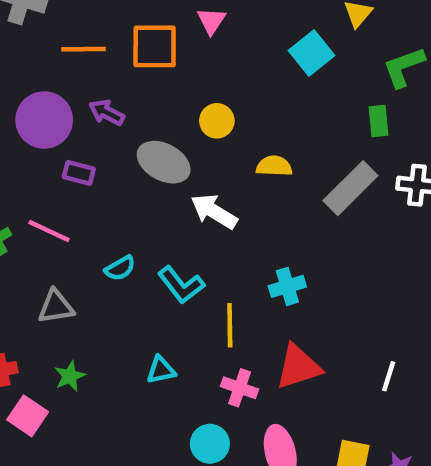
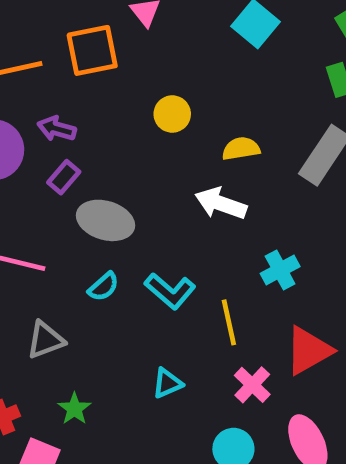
gray ellipse: (164, 162) -> (106, 220), moved
purple rectangle: (79, 173) -> (64, 177), moved, turned -52
white arrow: (214, 211) -> (221, 203), moved
pink cross: (240, 388) -> (252, 385), turned 36

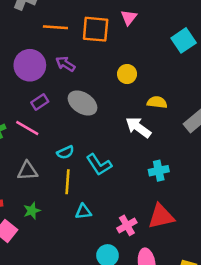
purple rectangle: (64, 177) -> (40, 102), moved
gray ellipse: (106, 220) -> (83, 103), moved
yellow line: (229, 322) -> (68, 182), moved

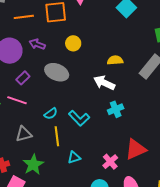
yellow circle: (127, 74) -> (73, 43), moved
cyan cross: (159, 171) -> (116, 109), moved
green star: (32, 211) -> (33, 165), size x1.5

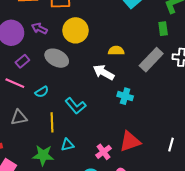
yellow circle: (73, 43) -> (76, 30), size x1.6
cyan cross: (116, 109) -> (125, 96), moved, turned 35
cyan semicircle: (51, 114) -> (42, 92), moved
green star: (33, 165) -> (43, 155), moved, turned 30

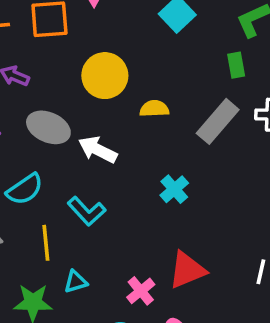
yellow circle: (76, 30) -> (105, 76), moved
white arrow: (104, 72) -> (98, 150), moved
cyan semicircle: (42, 92) -> (25, 189), size x1.5
cyan cross: (125, 96) -> (174, 189), turned 35

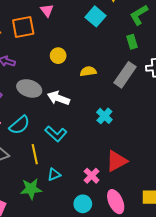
yellow circle: (105, 76) -> (58, 56), size x0.6

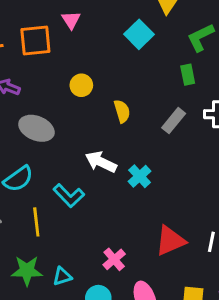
yellow semicircle: (88, 71) -> (122, 111), turned 77
gray rectangle: (125, 75) -> (174, 121), size x0.7
white arrow: (59, 98) -> (101, 162), moved
red triangle: (117, 161) -> (170, 241), moved
cyan triangle: (54, 174) -> (62, 276), moved

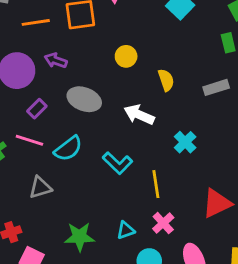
gray rectangle: (174, 121) -> (216, 87), turned 35
white arrow: (101, 162) -> (139, 115), moved
yellow line: (36, 222) -> (156, 184), moved
cyan triangle: (62, 276) -> (126, 230), moved

